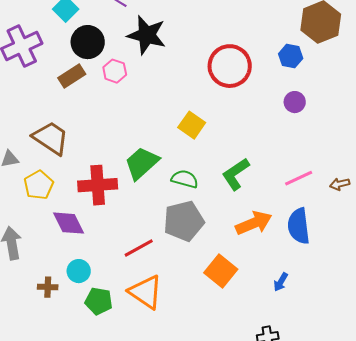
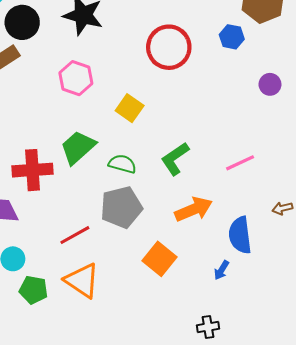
pink hexagon: (115, 71) -> (76, 78), moved, size x1.4
purple circle: (295, 102) -> (270, 84), moved
brown arrow: (340, 184) -> (282, 208), moved
blue semicircle: (299, 226) -> (240, 235), moved

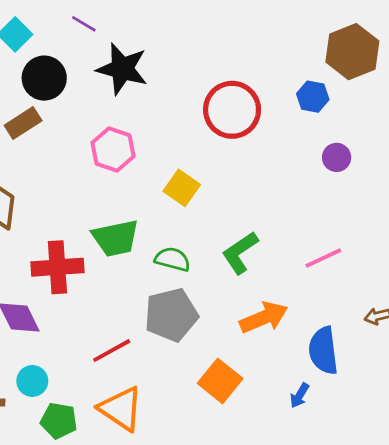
purple circle: (270, 84) -> (337, 157), moved
green trapezoid: (78, 147) -> (116, 238), turned -150

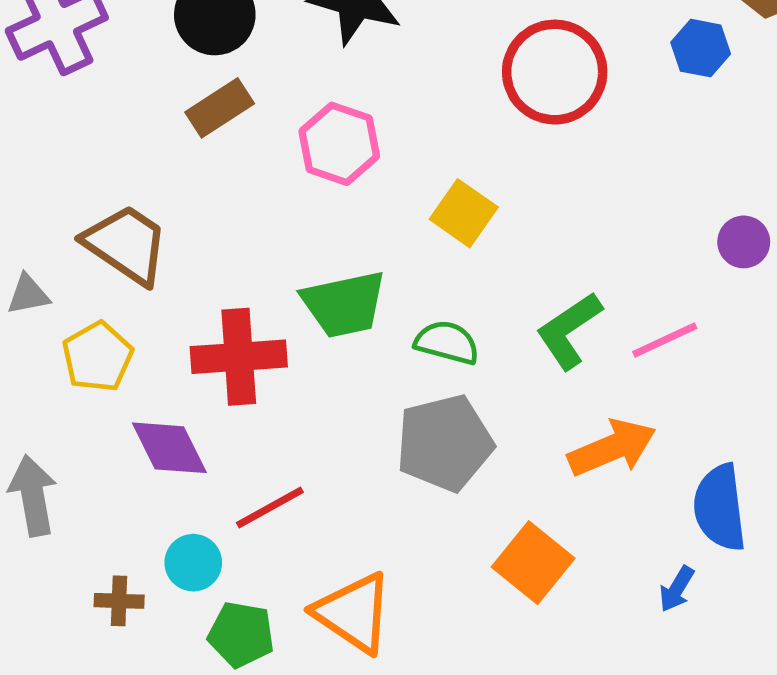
brown rectangle: (23, 123) -> (220, 108), moved
purple circle: (337, 157) -> (744, 242), moved
pink line: (323, 258) -> (665, 340), moved
red line: (112, 351) -> (270, 508), moved

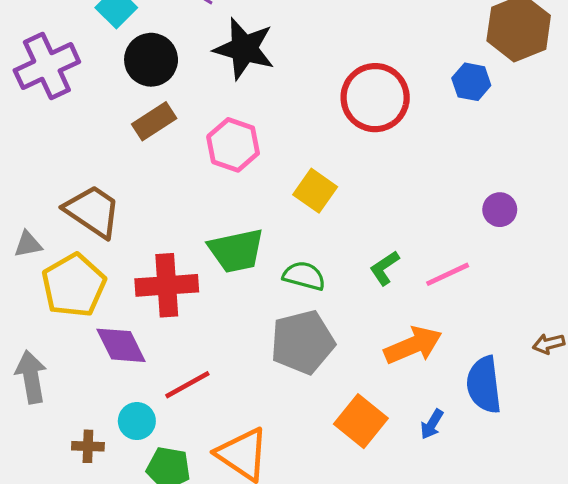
green L-shape: (569, 330) -> (385, 268), size x0.7
yellow pentagon: (98, 357) -> (74, 285), size x1.4
blue arrow: (677, 589) -> (432, 424), moved

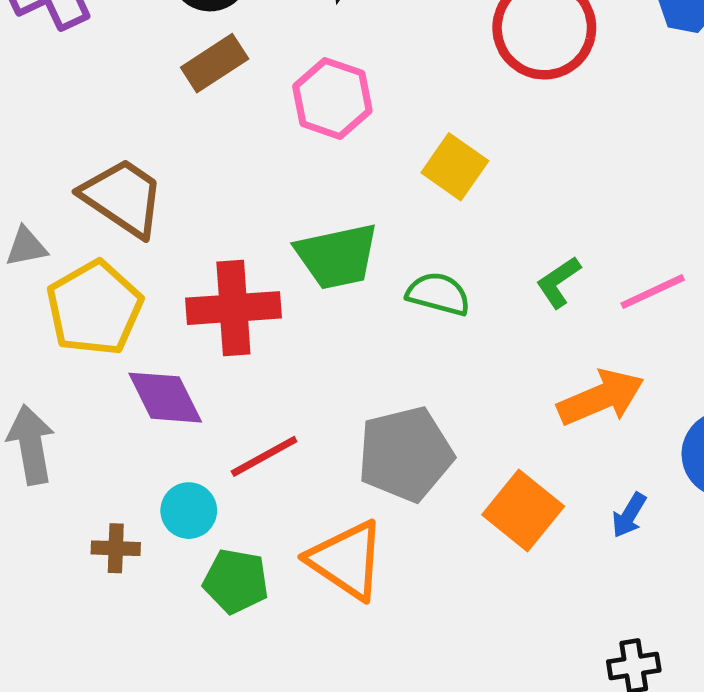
gray pentagon: (303, 342) -> (405, 454), moved

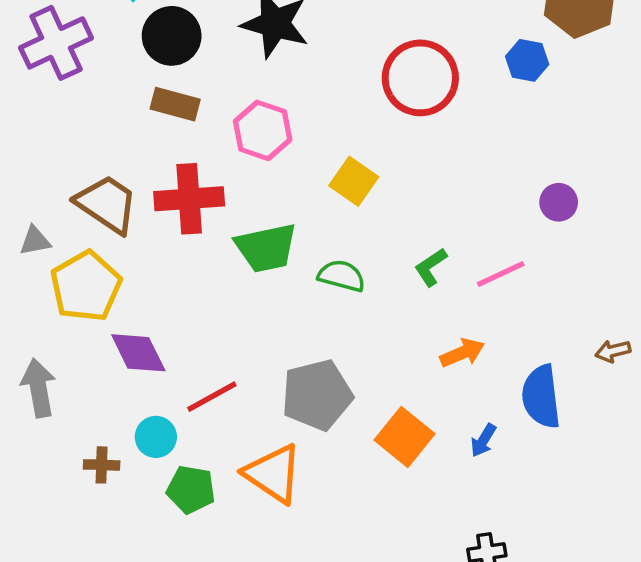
brown rectangle: (215, 63) -> (175, 104), turned 48
red cross: (233, 308) -> (189, 199), moved
orange arrow: (601, 398) -> (462, 353), size x0.7

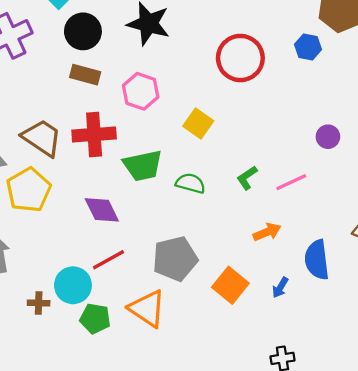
purple diamond: (138, 353) -> (102, 210), moved
cyan circle: (156, 437) -> (73, 285), size x1.4

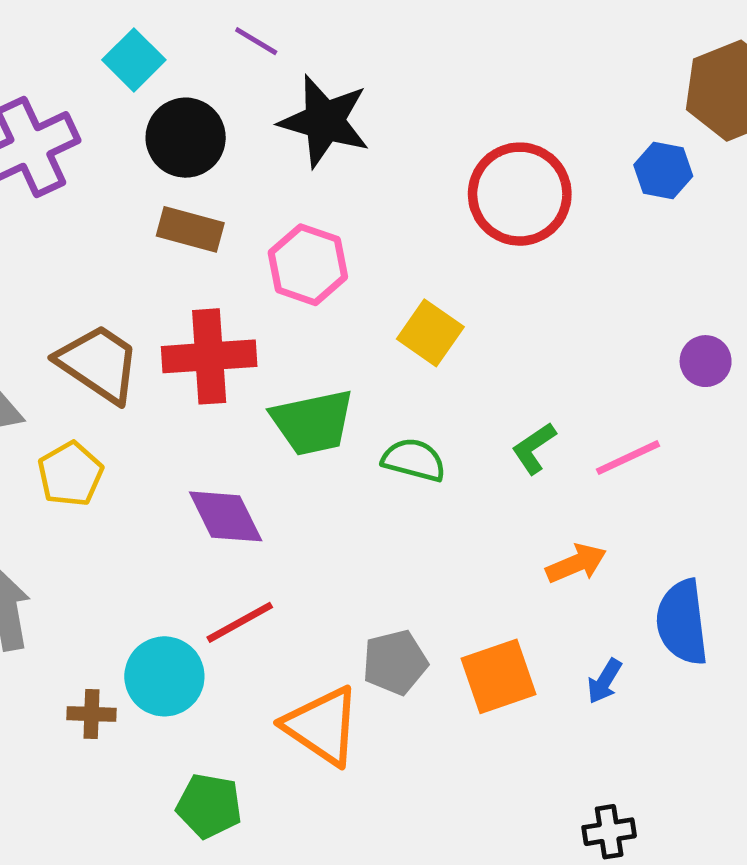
yellow pentagon: (29, 190) -> (70, 474), size x0.7
gray pentagon: (175, 259) -> (395, 662), moved, size x0.7
orange square: (230, 285) -> (499, 676), turned 32
green pentagon: (95, 319) -> (209, 806), moved

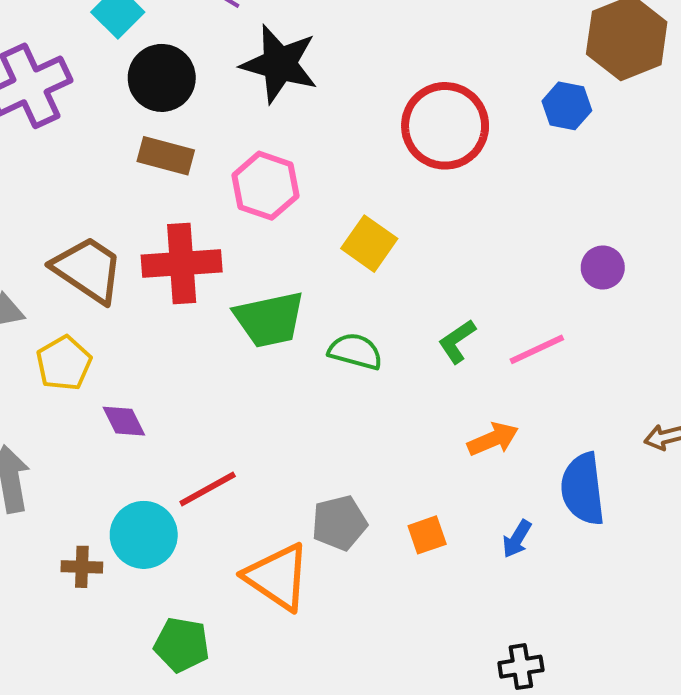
purple diamond: (226, 516) -> (124, 421), moved, size x0.7
orange square: (499, 676) -> (427, 535), size x0.6

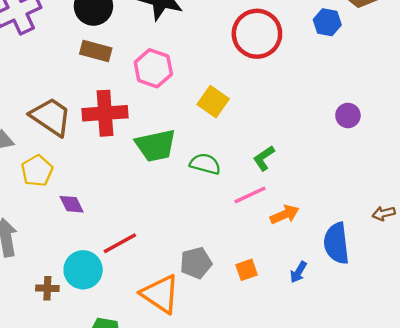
pink line: (537, 349) -> (250, 195), moved

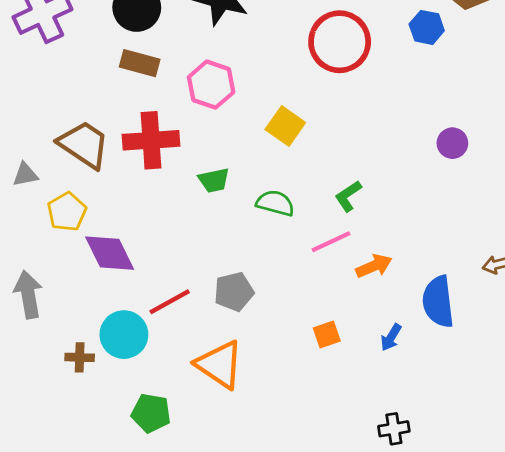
green trapezoid: (156, 145) -> (214, 180), size x0.6
purple diamond: (72, 204) -> (110, 253), size x1.6
gray pentagon: (196, 263) -> (234, 292), moved

